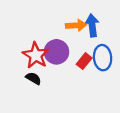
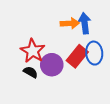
purple circle: (56, 52) -> (52, 65), moved
red rectangle: (84, 61) -> (77, 56), size x1.5

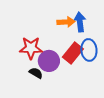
red star: (33, 51) -> (31, 48), turned -30
black semicircle: (31, 72) -> (36, 73), moved

